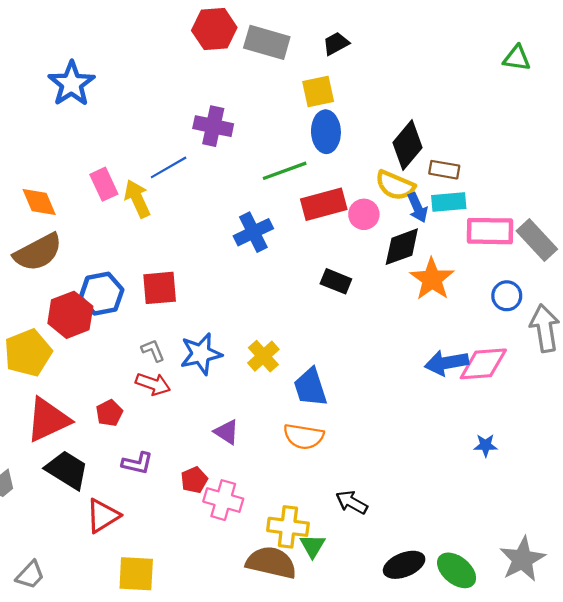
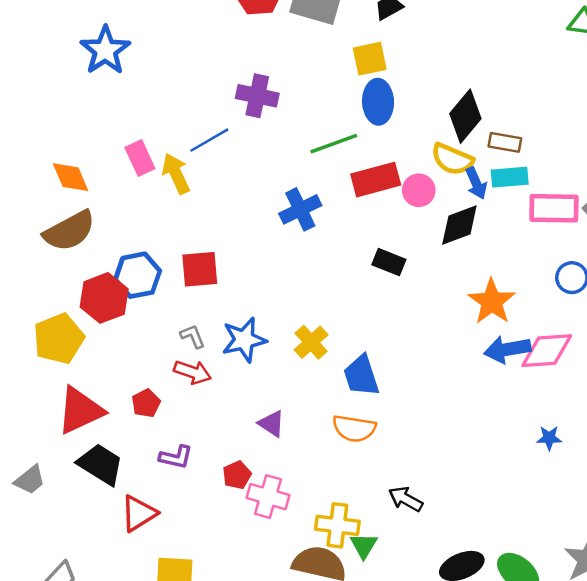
orange star: (432, 279) -> (492, 302), moved

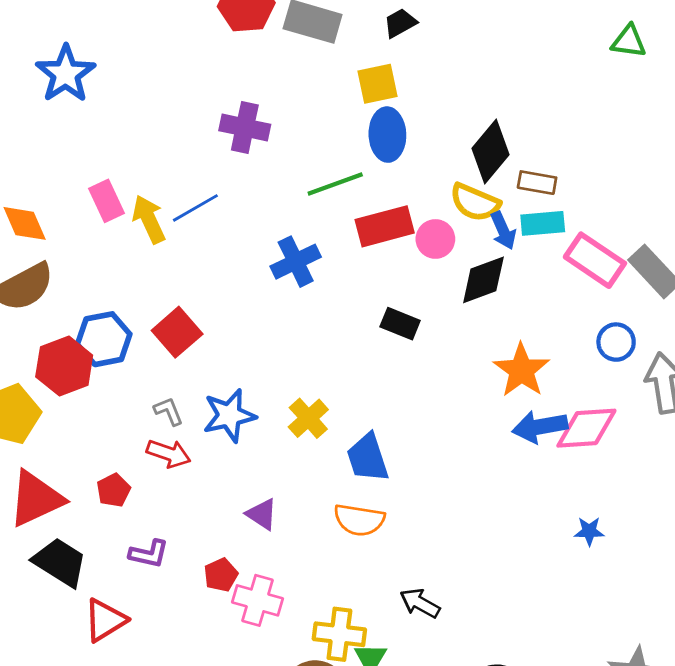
blue line: (209, 140) -> (195, 208), moved
pink rectangle: (554, 208) -> (595, 260), turned 33
red square: (200, 269) -> (177, 332), turned -36

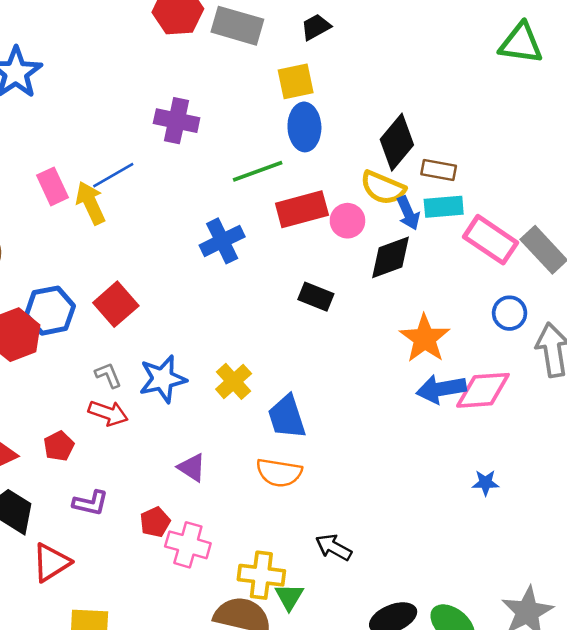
green triangle: (629, 41) -> (521, 43), size x1.4
blue line: (195, 208) -> (113, 175), moved

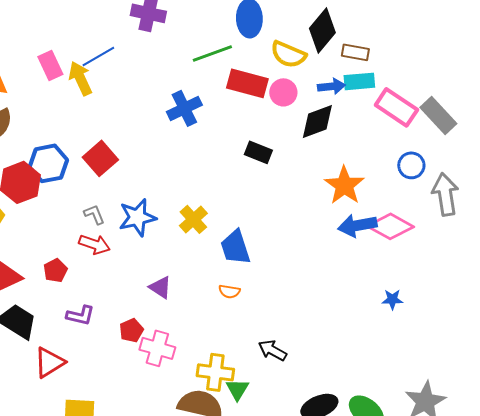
yellow semicircle: (383, 188) -> (288, 54), moved
red rectangle: (302, 209) -> (247, 83), turned 30
blue arrow: (408, 213) -> (331, 86), turned -72
pink diamond: (483, 390) -> (390, 226), turned 33
orange semicircle: (279, 473) -> (229, 291), size x0.6

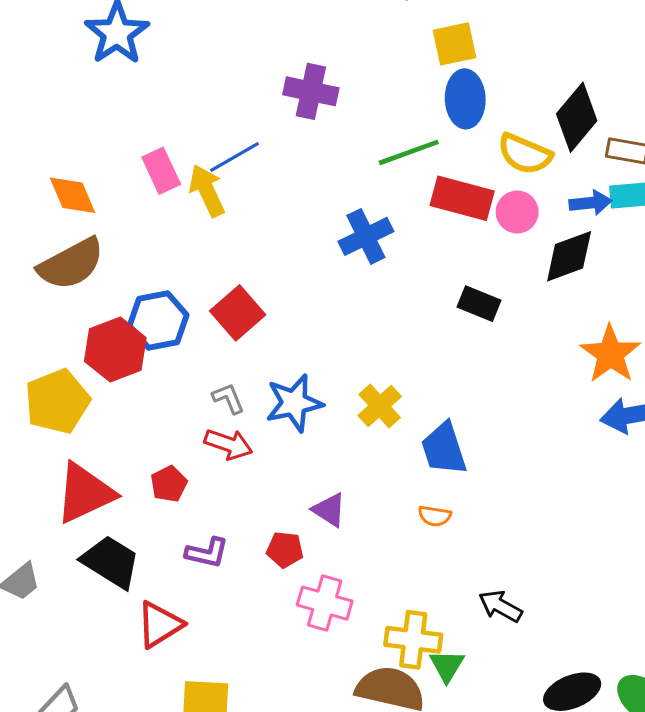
red pentagon: (131, 330) -> (285, 550), moved, turned 30

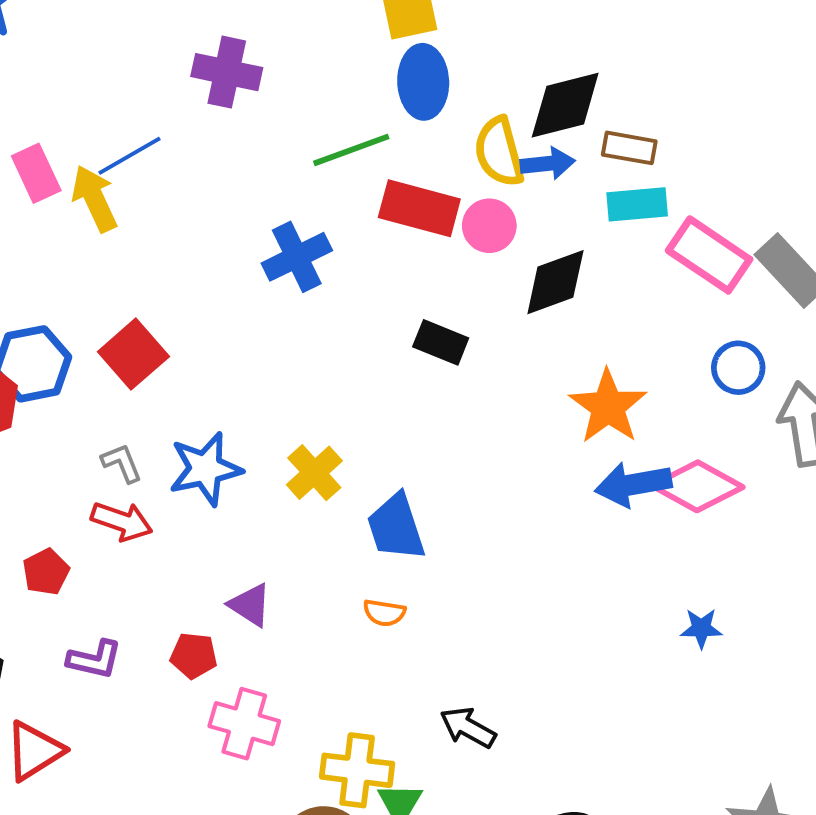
black diamond: (577, 117) -> (565, 105), turned 36
yellow semicircle: (525, 154) -> (499, 152), turned 52
blue arrow: (590, 203) -> (548, 164), moved

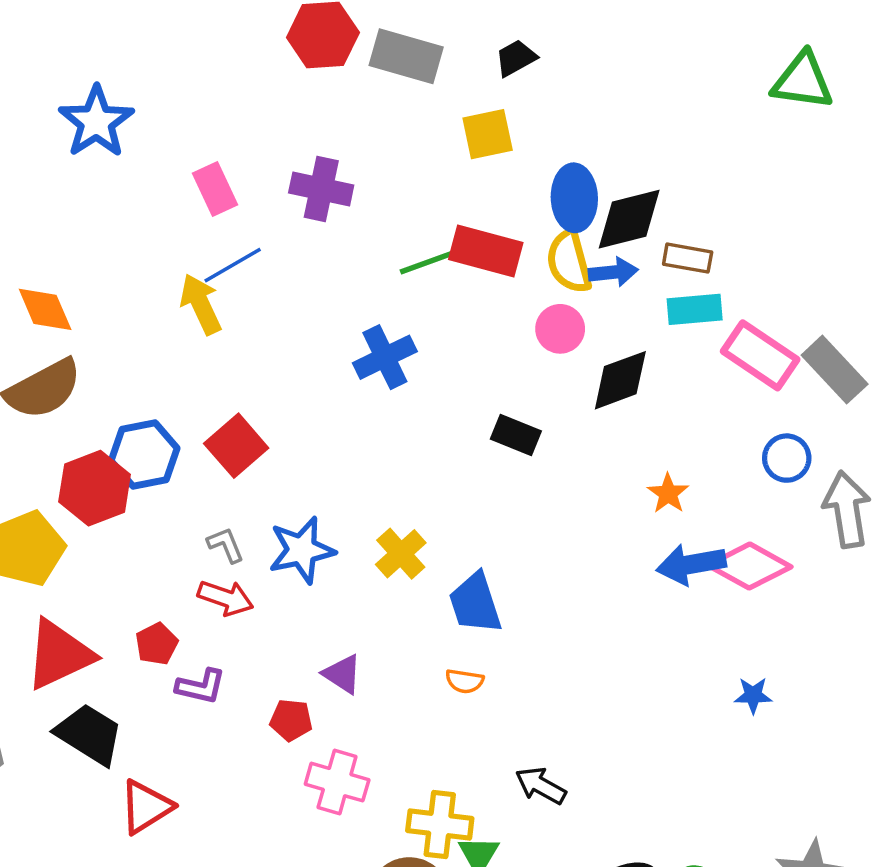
blue ellipse: (423, 82) -> (574, 198), moved
pink rectangle: (36, 173) -> (215, 189), moved
red rectangle: (419, 208) -> (486, 251), moved
orange star: (608, 407) -> (668, 493), size x0.6
purple L-shape: (95, 659) -> (201, 686), moved

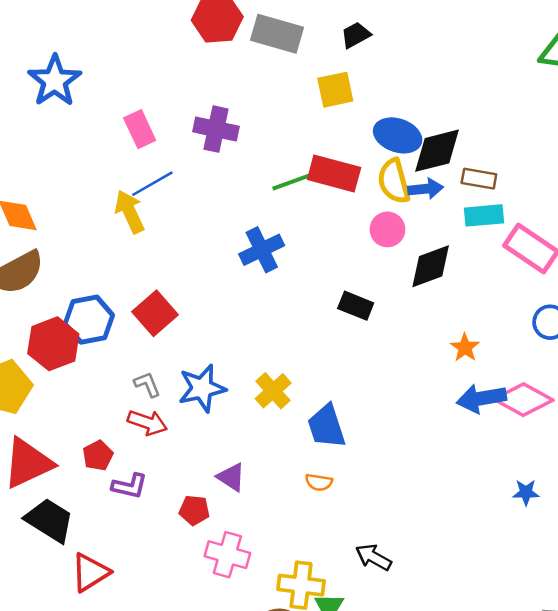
blue ellipse: (574, 198) -> (398, 135), turned -69

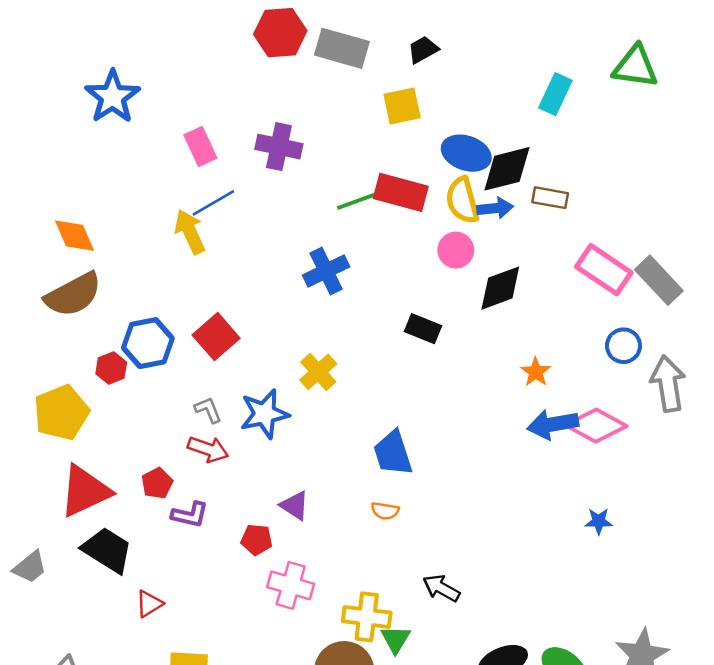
cyan rectangle: (484, 215) -> (555, 94), moved, turned -60
red hexagon: (53, 344) -> (111, 368), size x0.6
yellow cross: (273, 391) -> (318, 372), moved
red triangle: (90, 572) -> (149, 604), size x0.7

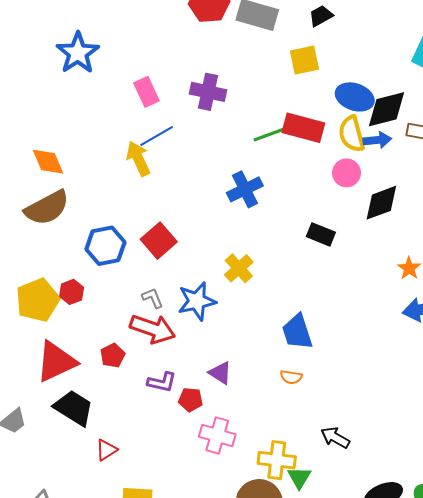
red hexagon: (111, 368) -> (72, 292), moved
red arrow: (208, 449) -> (153, 329), size x1.4
purple L-shape: (190, 515) -> (162, 382), moved

